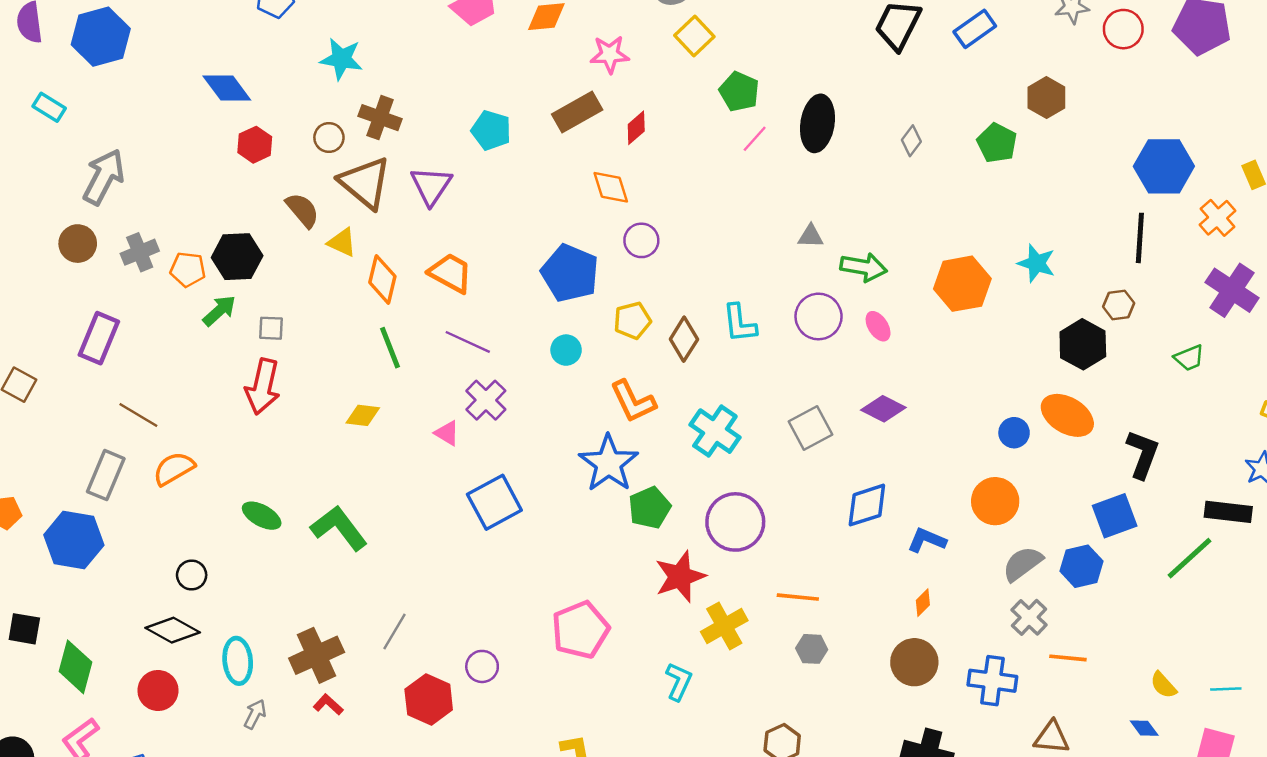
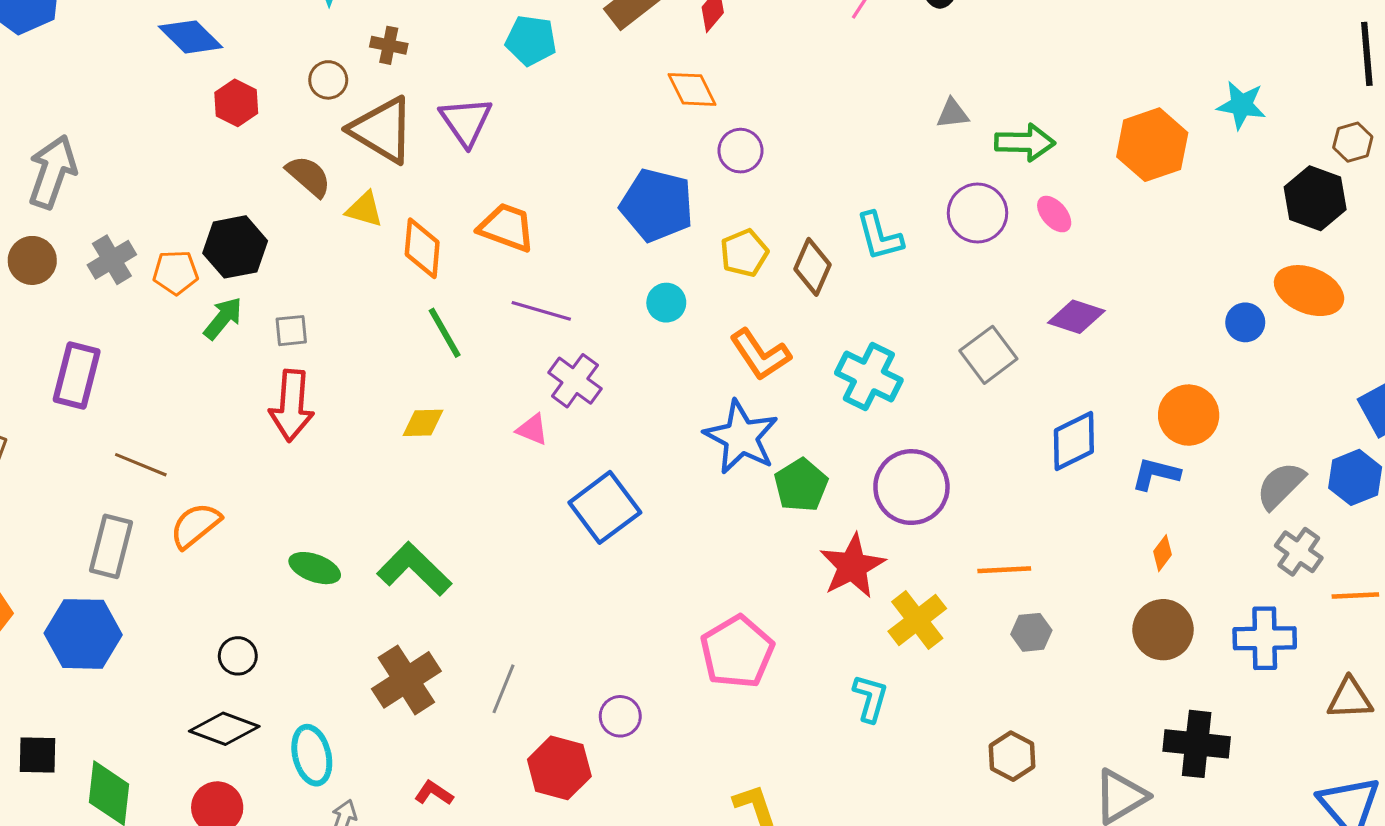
brown cross: (380, 118) -> (389, 45), size x0.7
orange circle: (995, 501) -> (1189, 415), moved
brown cross: (317, 655) -> (406, 680), moved

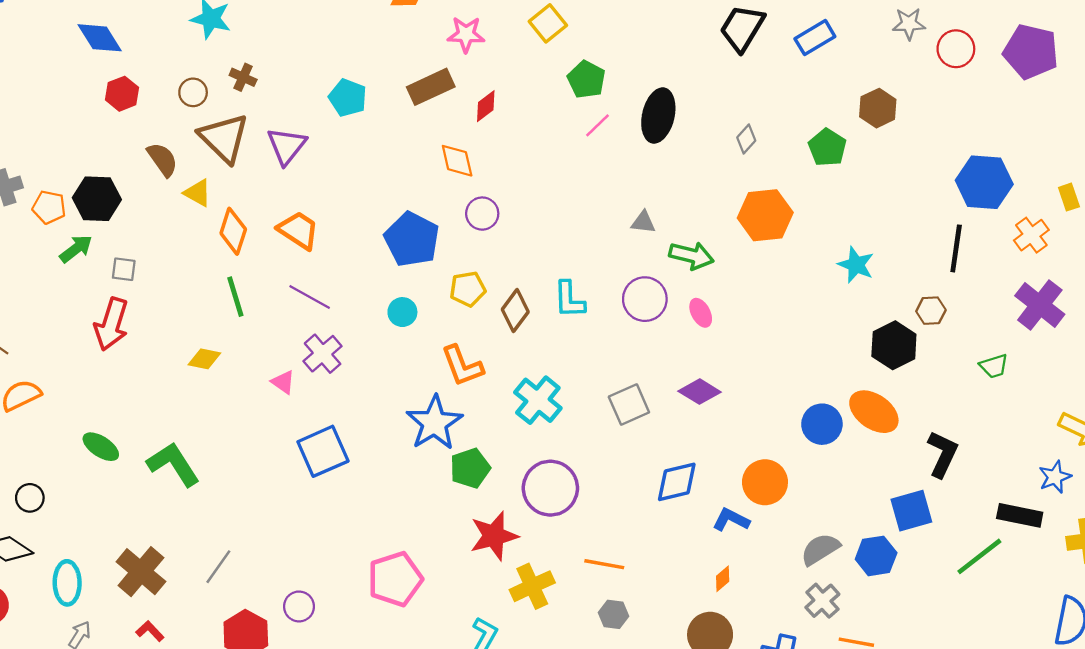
orange hexagon: (1152, 145) -> (765, 215), moved
blue circle: (1245, 322) -> (822, 424), size x1.4
brown cross: (406, 680) -> (141, 572), moved, turned -30

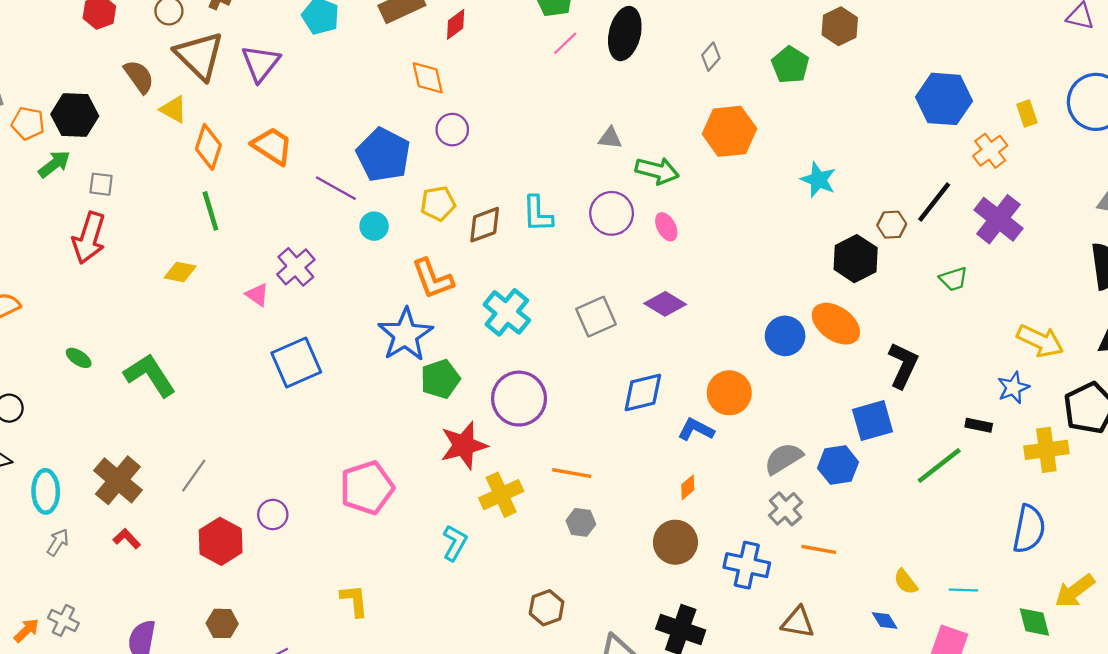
black line: (956, 248) -> (934, 202), moved, turned 30
purple line: (310, 297) -> (336, 188), moved
brown diamond: (515, 311) -> (485, 225), turned 33
green ellipse: (101, 447) -> (79, 358), size x0.7
black rectangle: (1020, 515) -> (979, 425), size x0.6

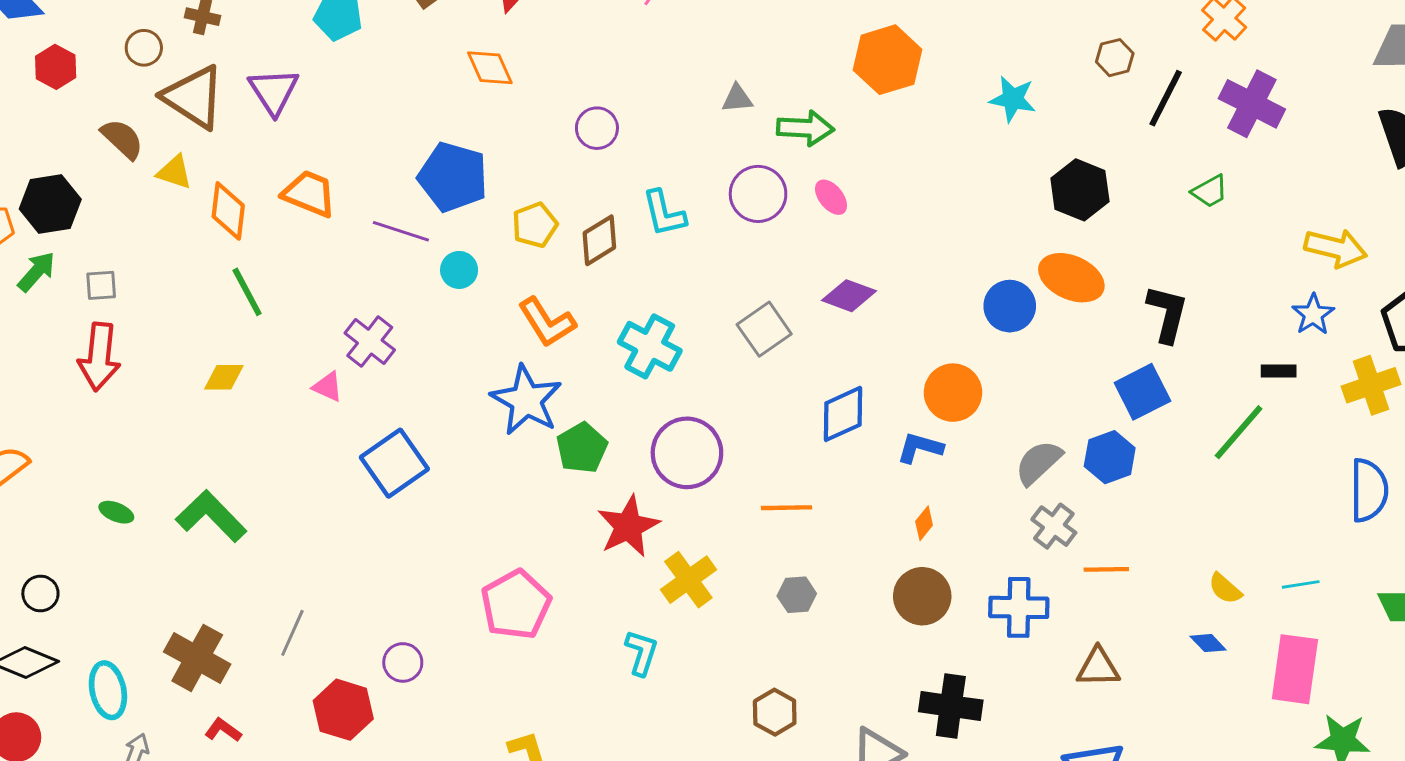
purple circle: (452, 130) -> (597, 128), moved
brown hexagon: (892, 225) -> (1115, 58), moved
orange line: (572, 473) -> (787, 508), moved

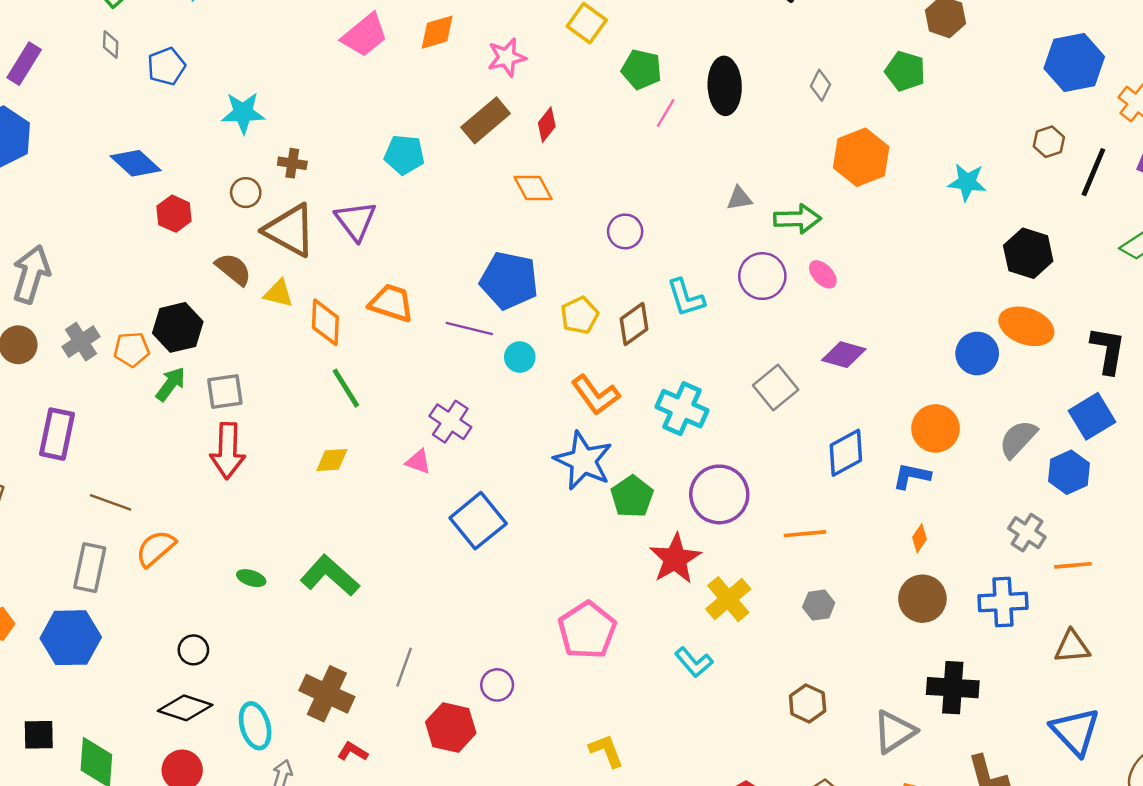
gray square: (101, 285) -> (225, 392), size x1.4
gray semicircle: (1038, 462) -> (1018, 439), moved
cyan L-shape: (641, 653) -> (694, 662), turned 126

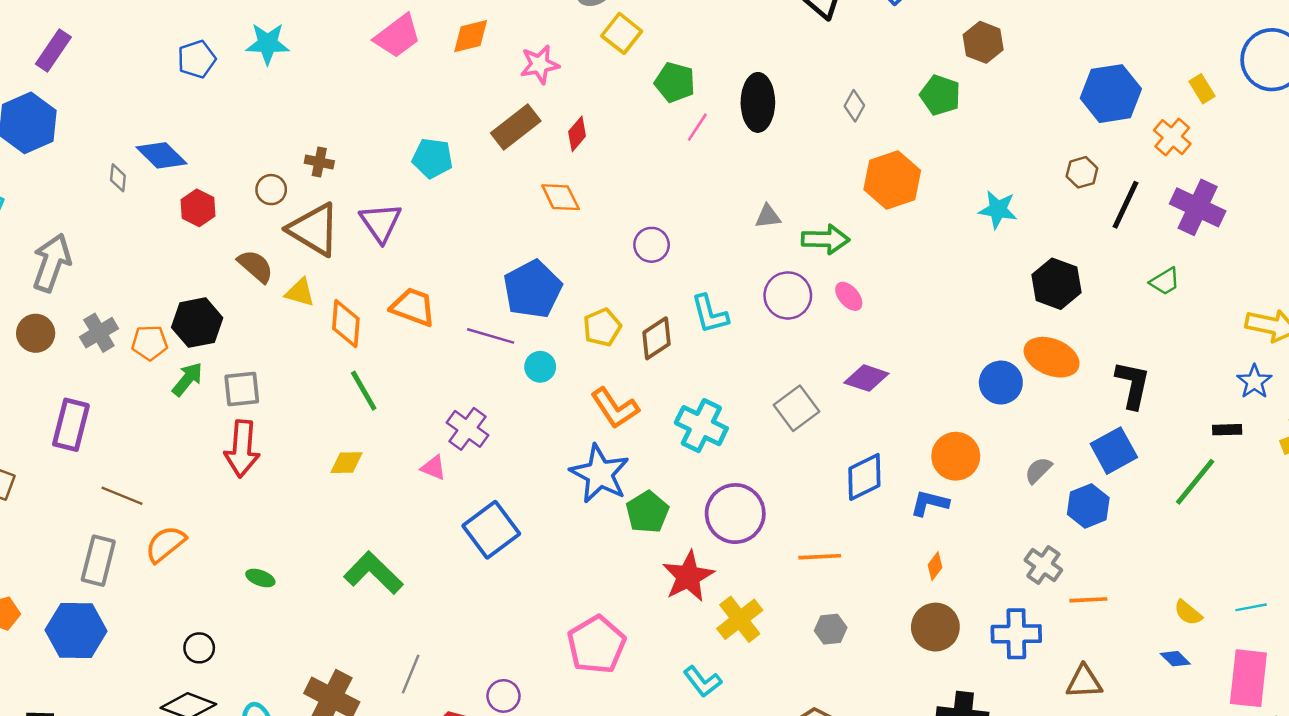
gray diamond: (111, 45) -> (118, 178), moved
cyan star: (243, 113) -> (268, 44), moved
blue pentagon: (509, 281) -> (533, 289), turned 30
gray semicircle: (1018, 439) -> (1038, 470), size x0.7
green L-shape: (330, 576) -> (373, 573), moved

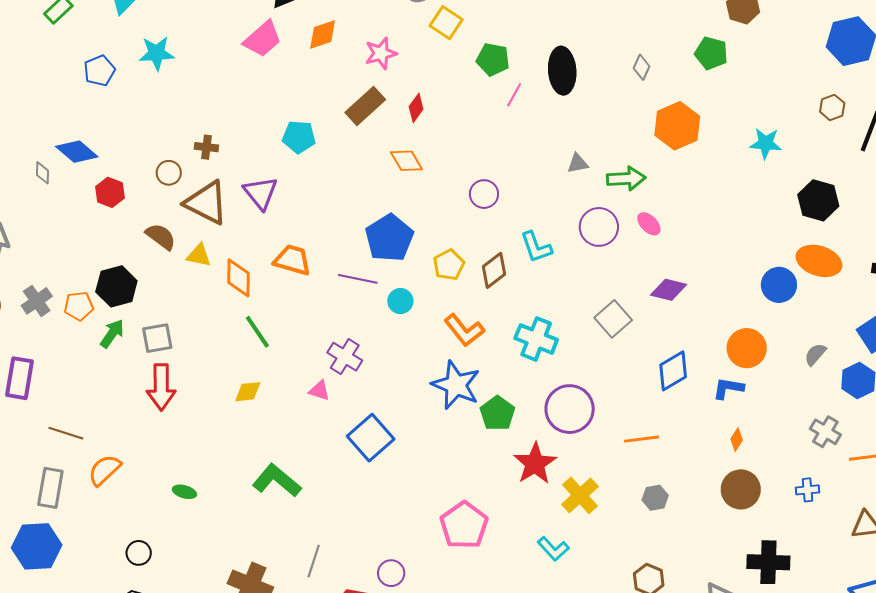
blue cross: (1016, 634) -> (808, 490), size x0.6

